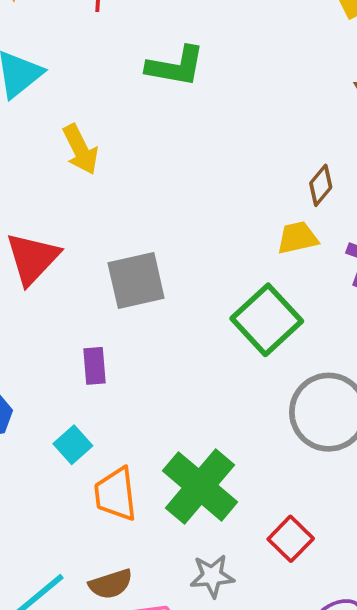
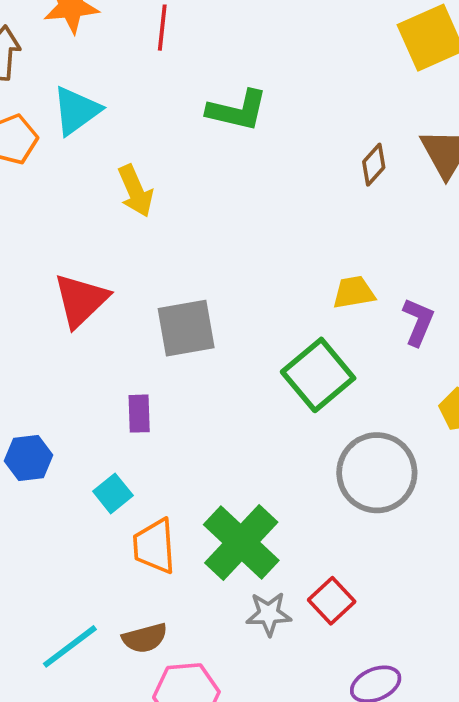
brown diamond: (321, 185) -> (374, 165), moved
gray star: (212, 576) -> (269, 614), moved

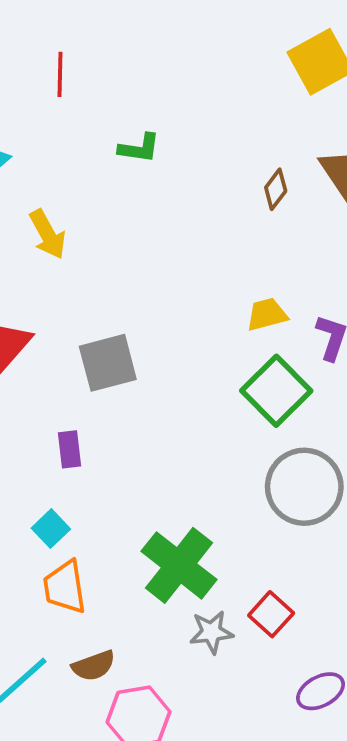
green L-shape: (237, 110) -> (139, 148), size x0.7
green square: (318, 375) -> (276, 391), moved
orange trapezoid: (154, 546) -> (65, 587), moved

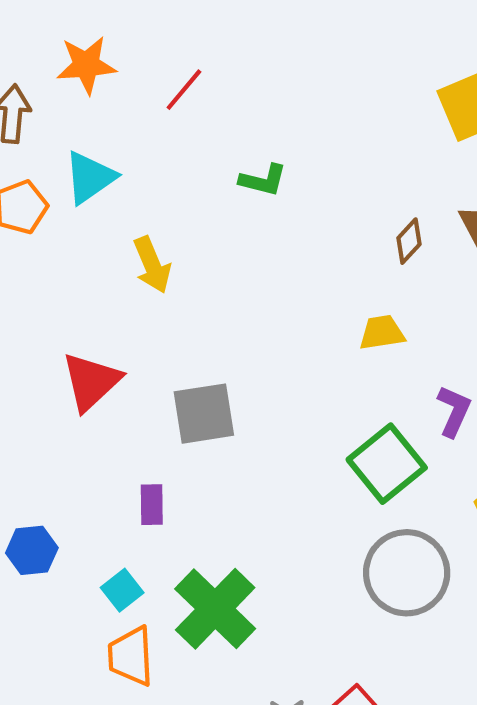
red line: (60, 74) -> (184, 90), turned 33
yellow trapezoid: (267, 314) -> (382, 333), moved
green cross: (179, 565) -> (215, 609), moved

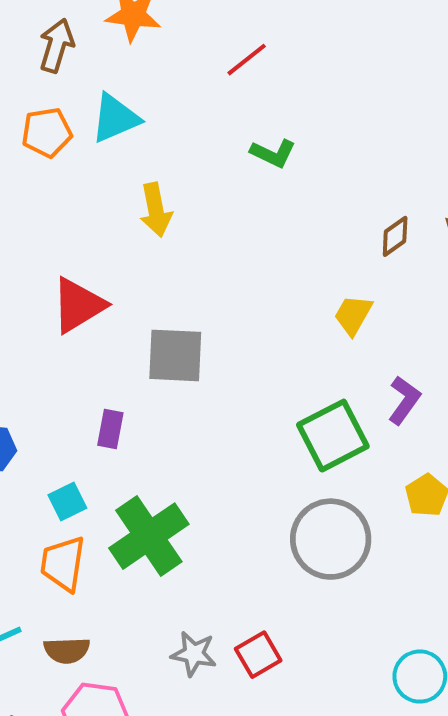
red line: (184, 90) -> (247, 60), moved
yellow trapezoid: (382, 333) -> (353, 315), turned -63

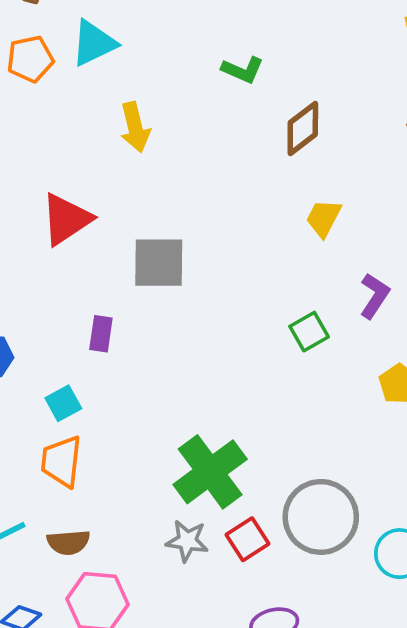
brown diamond: (395, 236) -> (303, 128), moved, size x1.4
green square: (333, 436) -> (309, 332), size x0.6
green cross: (149, 536) -> (210, 472), moved
gray circle: (331, 539) -> (321, 517), moved

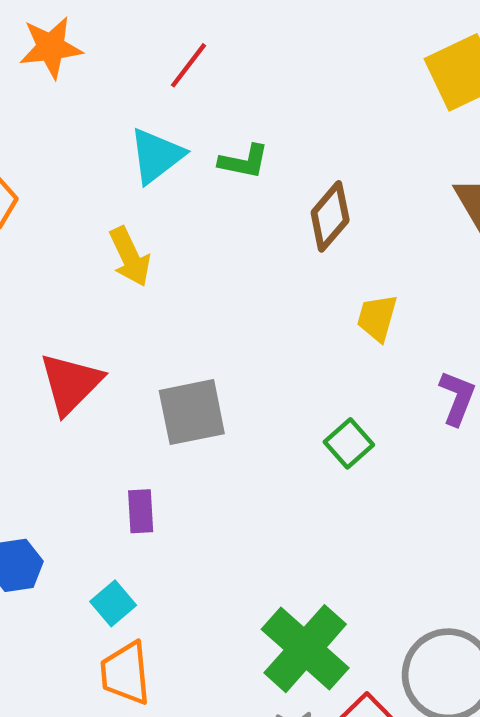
cyan triangle: (94, 43) -> (156, 156), moved
green square: (309, 332) -> (349, 443), moved

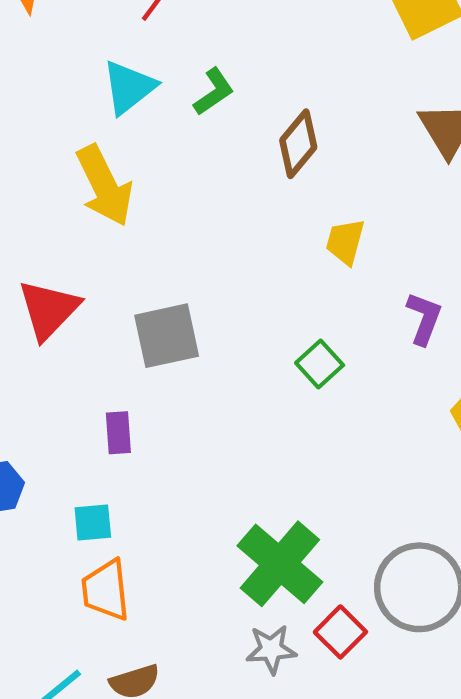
green L-shape: (244, 161) -> (214, 92), turned -45
yellow arrow: (130, 257) -> (104, 186), size x1.4
cyan square: (113, 603) -> (93, 523), turned 36

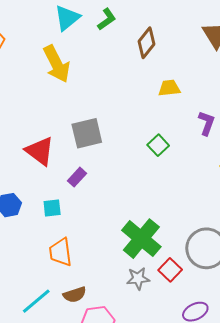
yellow trapezoid: (345, 242) -> (169, 88), turned 70
red triangle: (49, 310) -> (40, 151), moved, turned -36
purple rectangle: (118, 433) -> (77, 177), moved, turned 48
cyan square: (93, 523) -> (52, 208), moved

